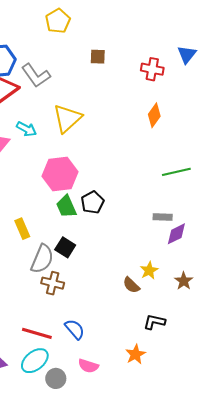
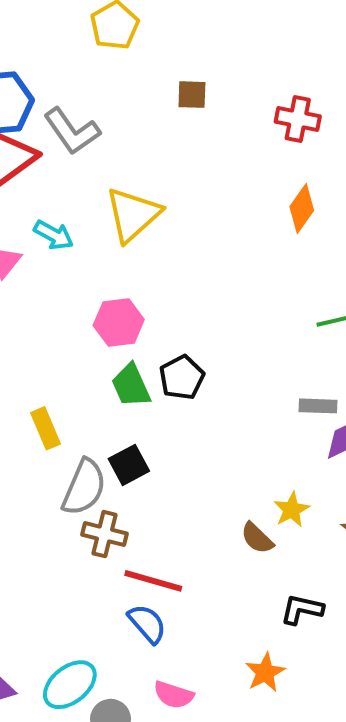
pink hexagon: (60, 174) -> (119, 322), size x0.7
black square: (65, 247) -> (129, 465), turned 30
red line: (37, 333) -> (153, 581), moved

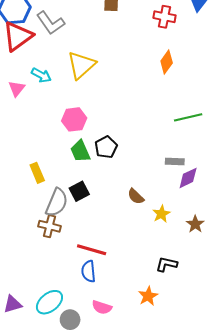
brown cross: (104, 534) -> (49, 226), moved
brown semicircle: (257, 538) -> (136, 196), moved
blue semicircle: (147, 624) -> (89, 271), turned -145

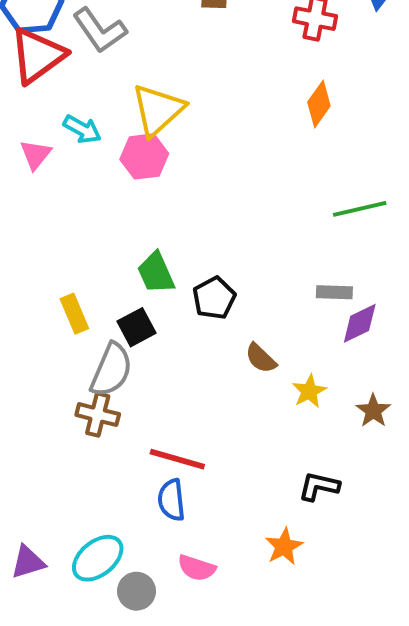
pink hexagon: (74, 119) -> (144, 156), moved
black pentagon: (106, 147) -> (214, 298), moved
black square: (79, 191) -> (136, 327), moved

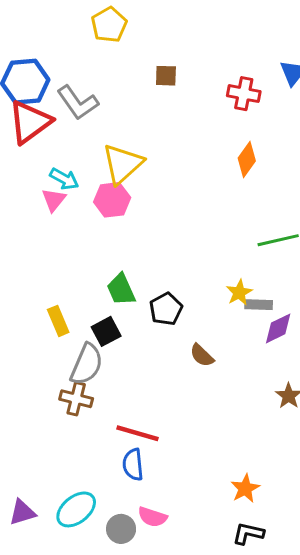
pink triangle: (36, 155) -> (54, 200), moved
yellow star: (309, 391) -> (239, 293), moved
black L-shape: (319, 486) -> (248, 533), moved
orange star: (284, 547) -> (245, 489), moved
gray circle: (136, 591) -> (121, 529), moved

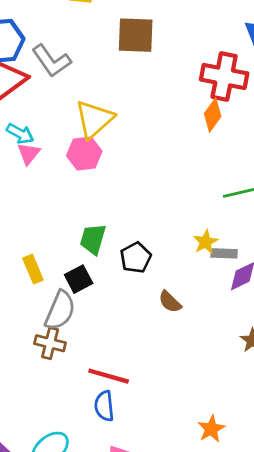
brown square: (166, 76) -> (136, 35), size x1.8
red cross: (244, 94) -> (224, 76), moved, size x1.5
cyan arrow: (64, 179) -> (20, 134), moved
green trapezoid: (121, 290) -> (93, 239), turned 40

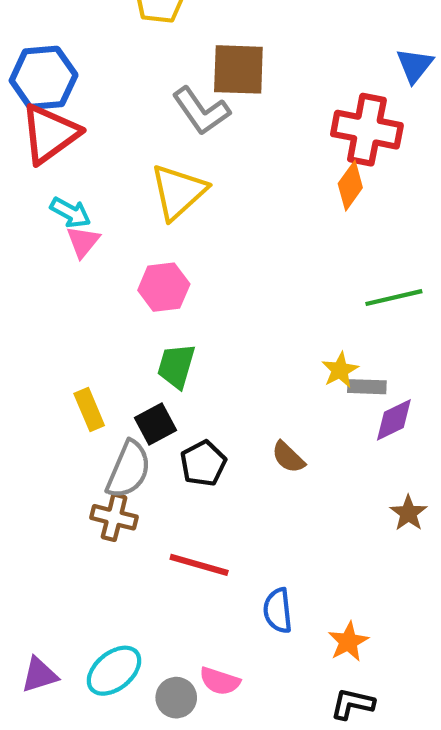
gray L-shape: (51, 61) -> (201, 111), moved
pink hexagon: (84, 154) -> (164, 287), moved
black pentagon: (136, 258) -> (203, 463), moved
blue semicircle: (104, 406) -> (278, 611), moved

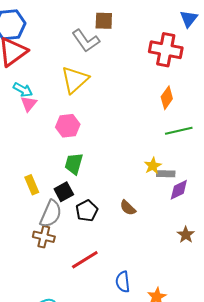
brown square: (238, 69) -> (104, 21), size x0.7
orange diamond: (350, 186) -> (167, 98), moved
red line: (199, 565) -> (85, 260), turned -48

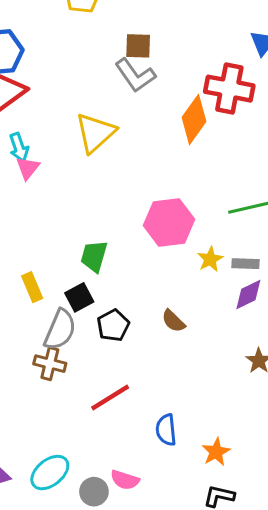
gray L-shape: (86, 41) -> (135, 75), moved
cyan arrow: (23, 90) -> (19, 147), turned 42
orange diamond: (167, 98) -> (194, 119), moved, size x1.4
pink hexagon: (68, 126) -> (169, 222), moved, size x1.4
gray rectangle: (166, 174) -> (245, 264), moved

